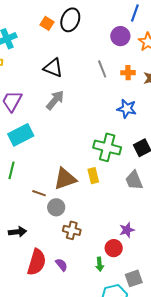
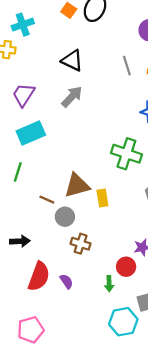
yellow rectangle: (93, 176) -> (102, 198), moved

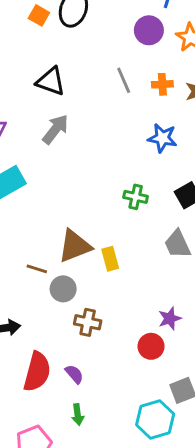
green cross: (126, 154) -> (136, 197), size x0.6
green arrow: (109, 284) -> (78, 414), moved

